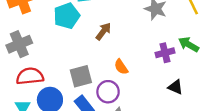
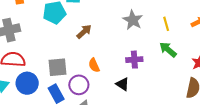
green arrow: (189, 44) -> (168, 50), moved
black triangle: (176, 87) -> (123, 84), moved

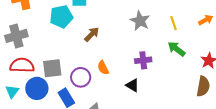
gray square: (58, 67) -> (52, 68), moved
purple circle: (79, 85) -> (81, 77), moved

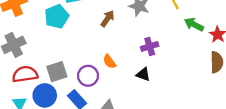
brown arrow: (92, 34) -> (108, 19), moved
green arrow: (176, 49) -> (194, 25), moved

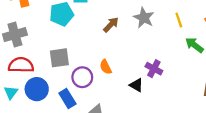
purple cross: (150, 46) -> (154, 69), moved, turned 35
gray square: (57, 72) -> (59, 58), moved

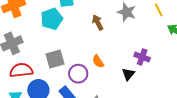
brown arrow: (111, 25) -> (98, 22), turned -63
black triangle: (136, 85) -> (128, 74), turned 48

